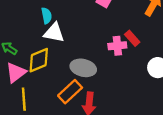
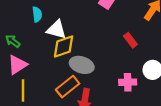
cyan semicircle: (46, 16) -> (37, 14), moved
pink cross: (117, 46) -> (128, 82), moved
yellow diamond: (39, 60) -> (64, 46), moved

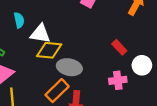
red rectangle: (130, 40) -> (119, 47), moved
yellow diamond: (64, 46) -> (49, 50), turned 30

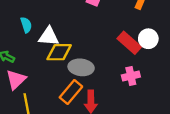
red rectangle: (119, 47) -> (129, 43), size x1.5
white circle: (142, 65) -> (148, 39), moved

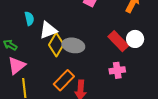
white triangle: (49, 36) -> (48, 30), turned -30
yellow diamond: (59, 52) -> (56, 45), turned -65
gray ellipse: (81, 67) -> (73, 45), moved

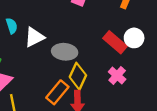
yellow diamond: (56, 45) -> (78, 76), moved
pink cross: (117, 70) -> (117, 75), turned -35

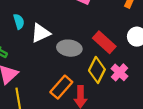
red rectangle: (115, 42) -> (104, 42), moved
yellow diamond: (78, 76) -> (97, 70), moved

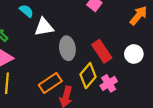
cyan semicircle: (19, 22) -> (26, 11), turned -48
gray ellipse: (69, 48) -> (67, 48), turned 60

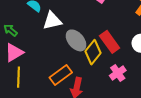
gray ellipse: (67, 48) -> (76, 40), turned -30
yellow diamond: (88, 76) -> (93, 52), moved

